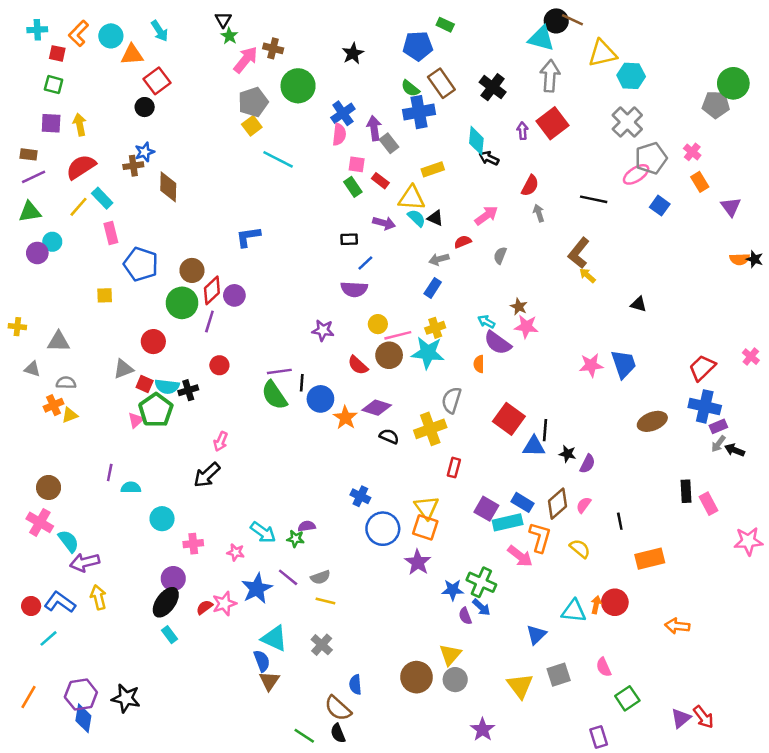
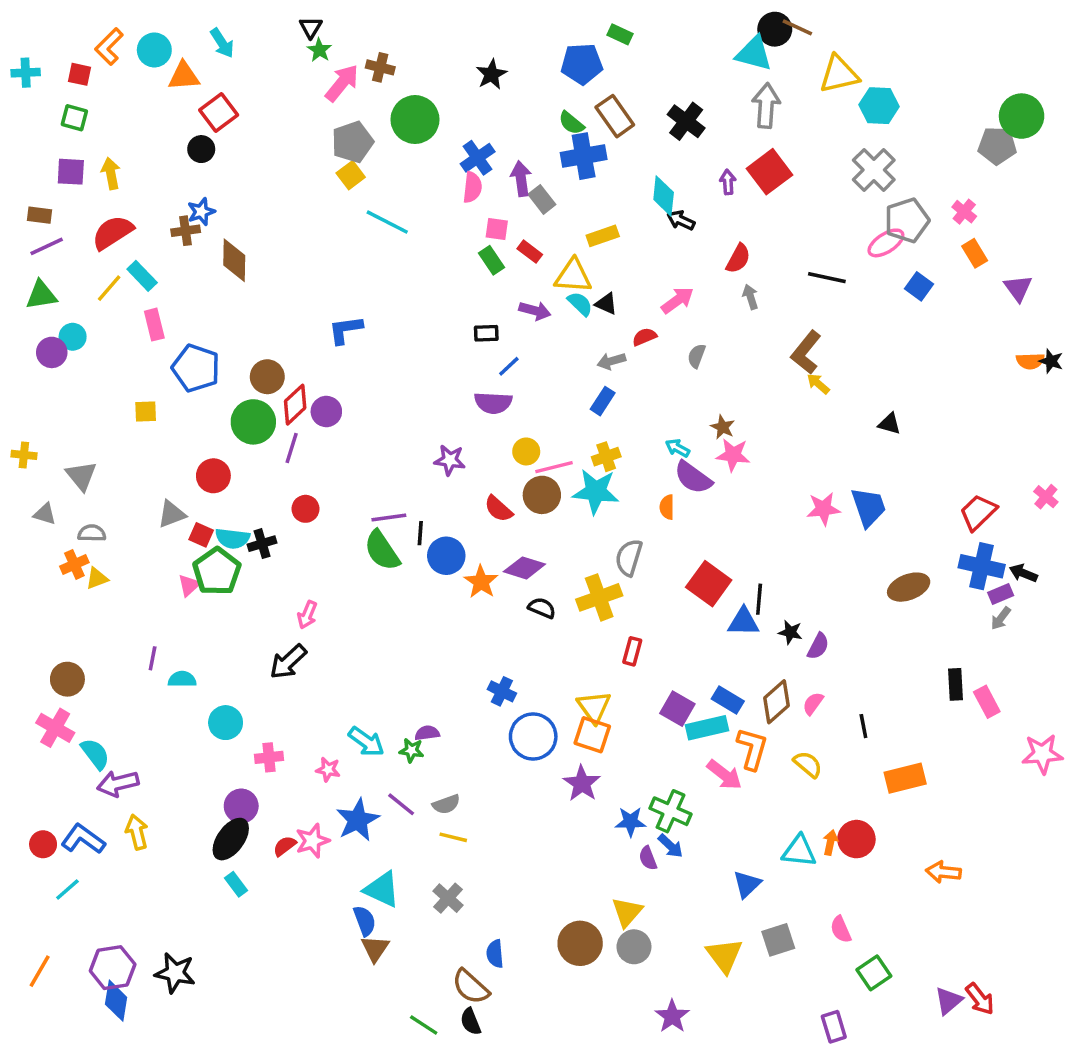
cyan cross: (37, 30) -> (26, 73), moved
gray triangle: (59, 342) -> (81, 476), turned 50
black arrow: (735, 450) -> (1023, 573), moved

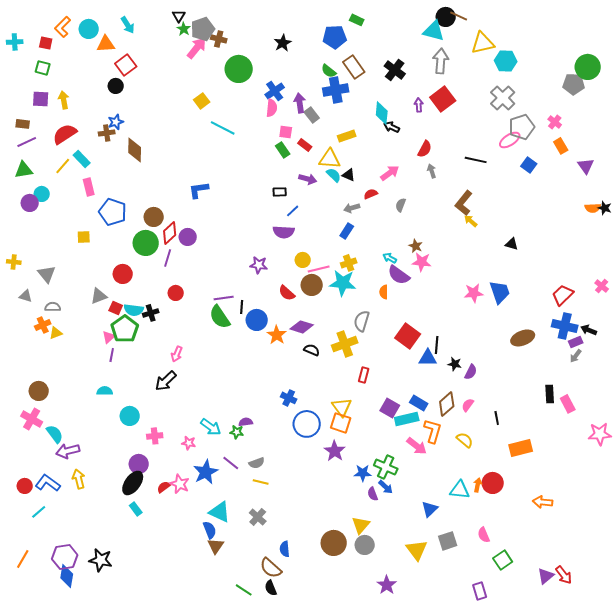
gray pentagon: (352, 142) -> (203, 29), moved
purple line: (153, 658) -> (112, 355), moved
pink star: (312, 841) -> (180, 484), turned -30

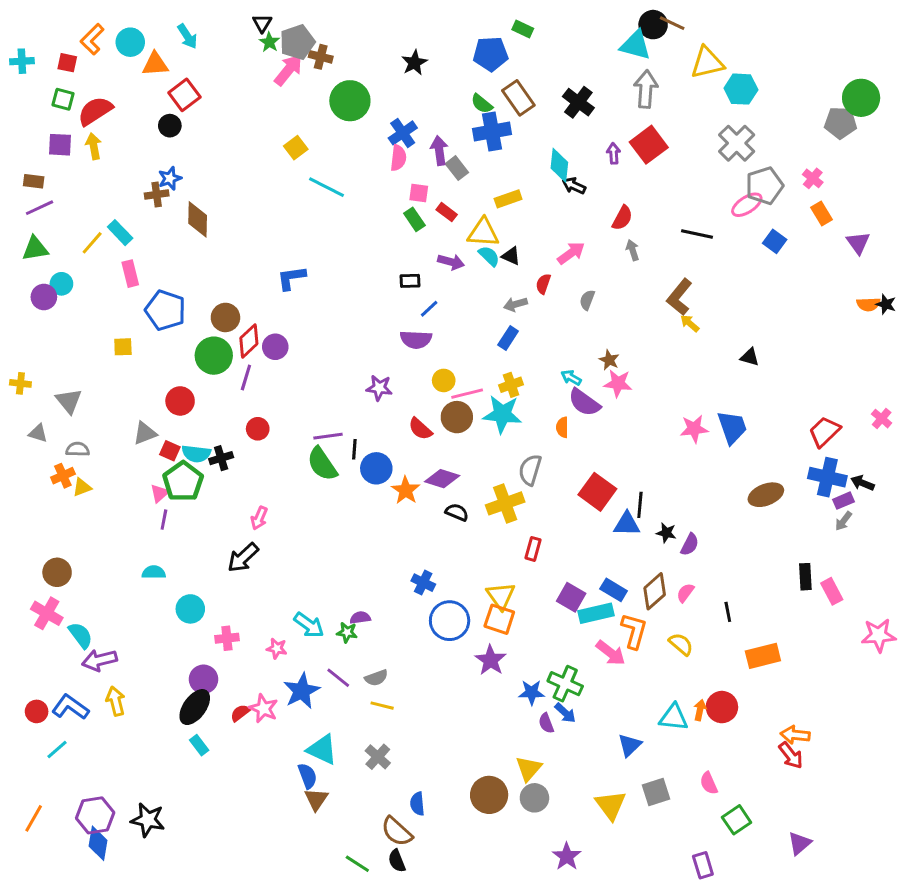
red semicircle: (65, 134) -> (95, 111), moved
red semicircle: (371, 194) -> (543, 284), turned -48
red arrow: (564, 575) -> (791, 755), moved

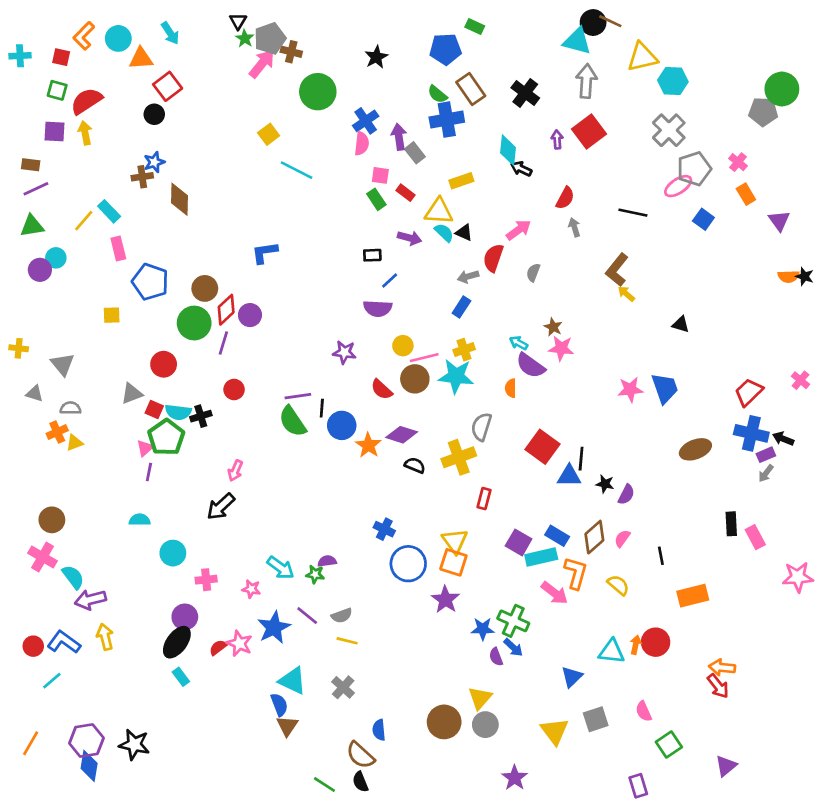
red semicircle: (543, 284) -> (493, 258), size x1.5

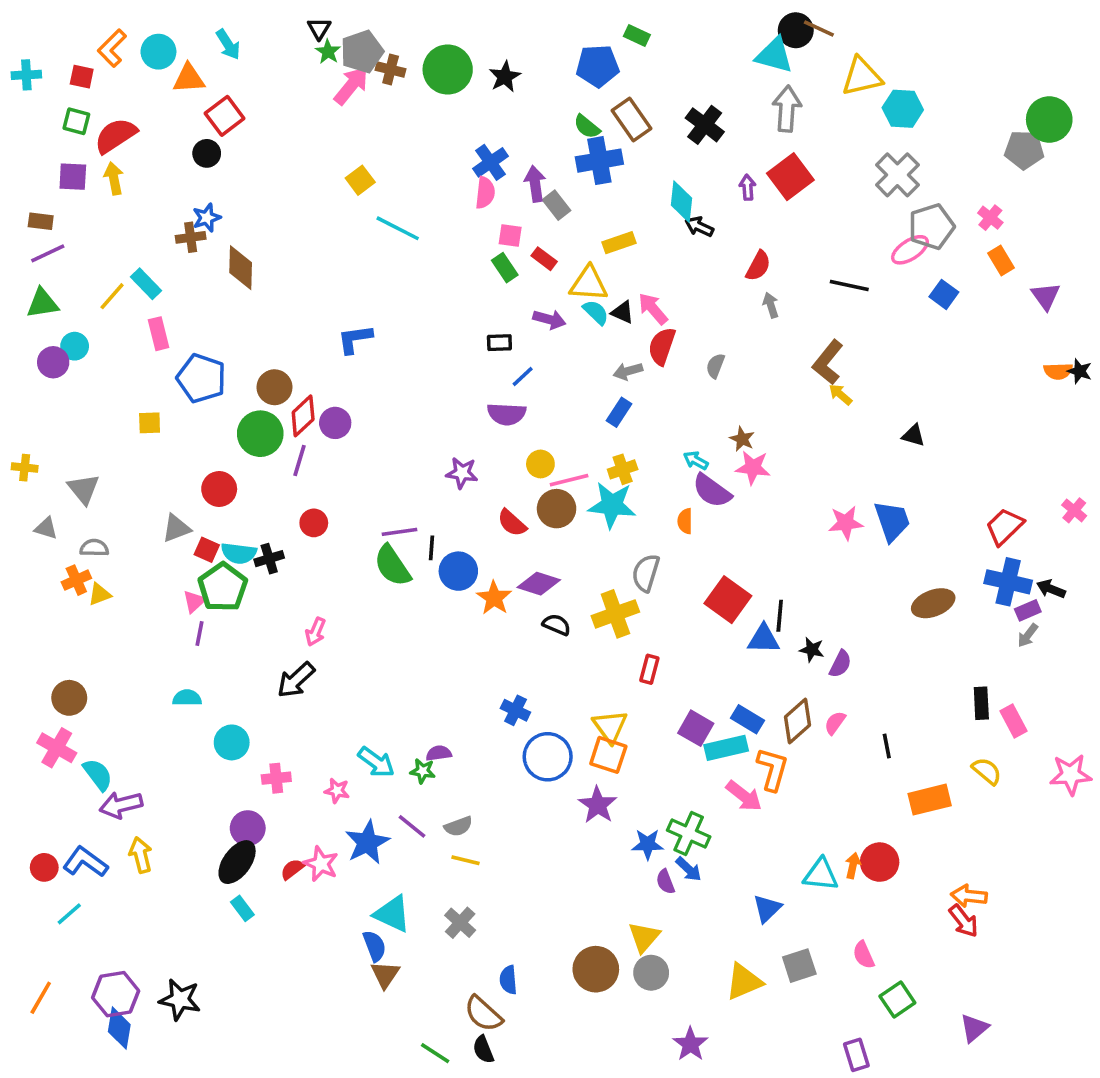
green circle: (318, 92) -> (448, 70), moved
pink arrow: (519, 230) -> (653, 309), moved, turned -95
yellow semicircle: (618, 585) -> (987, 771), moved
yellow triangle: (554, 731) -> (744, 982), turned 44

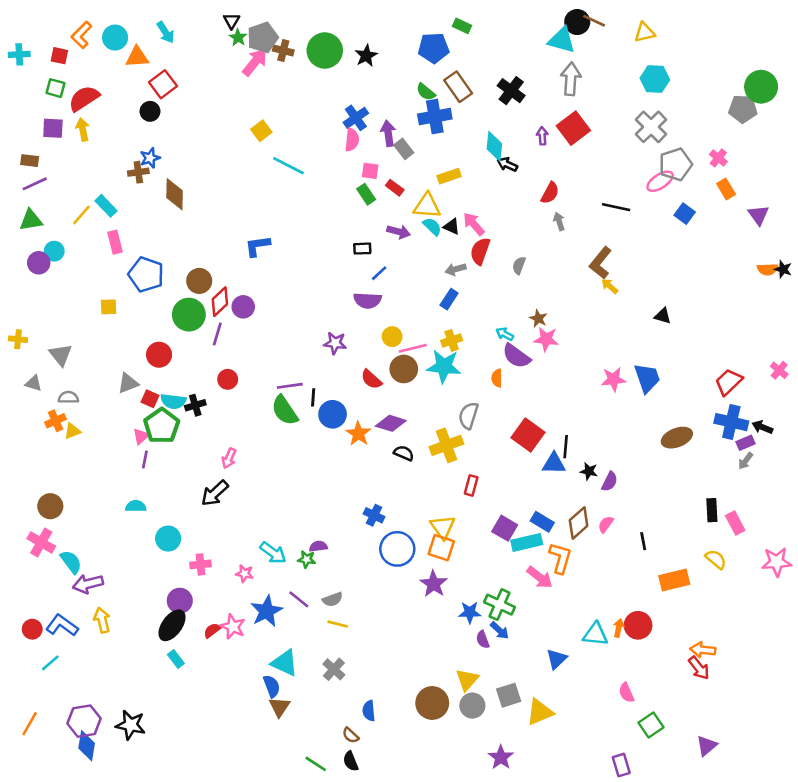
yellow triangle: (862, 77) -> (645, 32), moved, size x0.7
gray square: (799, 966) -> (509, 695), moved
brown semicircle: (483, 1014) -> (351, 735), size x0.6

